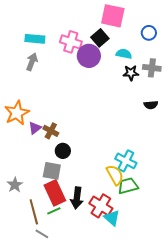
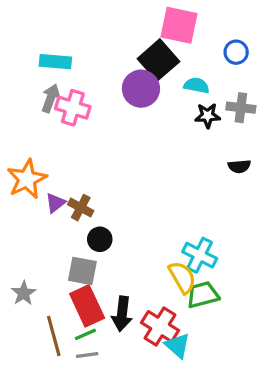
black square: (100, 38) -> (158, 60), size x1.4
pink cross: (71, 42) -> (73, 108), moved
gray line: (42, 234) -> (87, 355), moved, turned -40

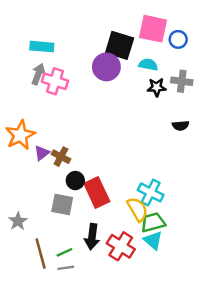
pink square: (179, 25) -> (153, 29), moved
black square: (158, 60) -> (120, 45), turned -32
red rectangle: (87, 306) -> (97, 192), moved
cyan triangle: (177, 346) -> (153, 240), moved

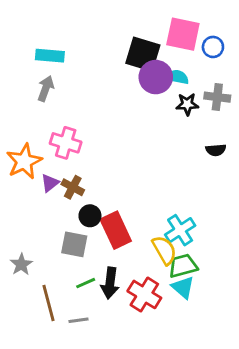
purple circle: (106, 67) -> (156, 77), moved
pink cross: (55, 81) -> (66, 143), moved
cyan cross: (151, 192) -> (180, 230), turned 30
green line: (65, 252) -> (86, 283), moved

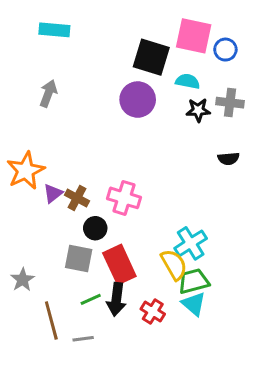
cyan rectangle: (50, 56) -> (54, 30), moved
purple circle: (156, 77) -> (138, 100), moved
pink cross: (66, 143) -> (124, 198), moved
red rectangle: (116, 230) -> (119, 265), moved
red cross: (144, 294) -> (153, 311), size x0.7

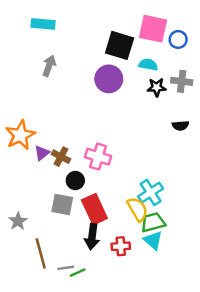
gray arrow: (48, 93) -> (49, 66), moved
green line: (91, 299) -> (78, 273), moved
red cross: (153, 311) -> (121, 246), turned -36

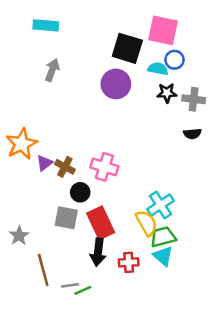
blue circle: (178, 39) -> (174, 60), moved
gray cross: (182, 81) -> (194, 99), moved

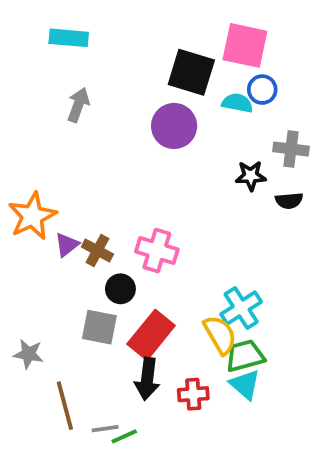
black star: (167, 93) -> (251, 176), moved
red rectangle: (101, 223) -> (151, 335), turned 64
gray star: (19, 236) -> (28, 354), turned -30

